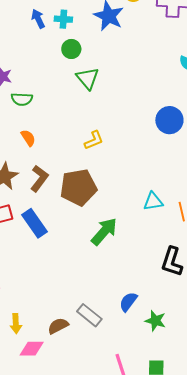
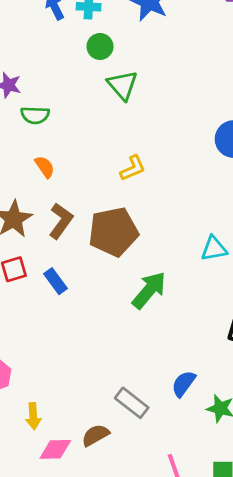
blue rectangle: (35, 223) -> (56, 281), size x0.7
brown semicircle: (58, 326) -> (95, 435), moved

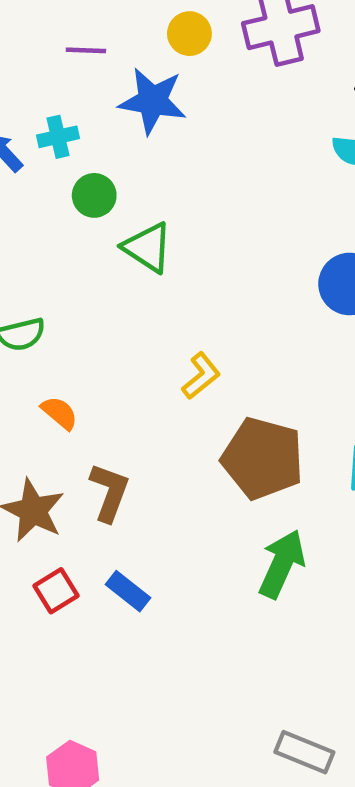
brown pentagon: (113, 232) -> (263, 458), moved, turned -30

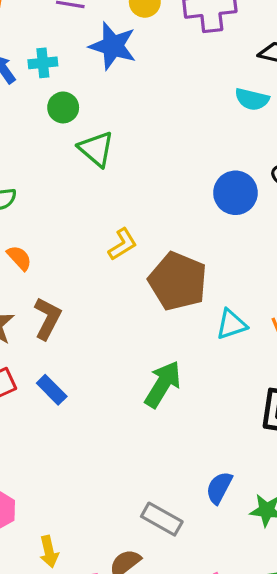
brown pentagon: (263, 458) -> (178, 281), moved

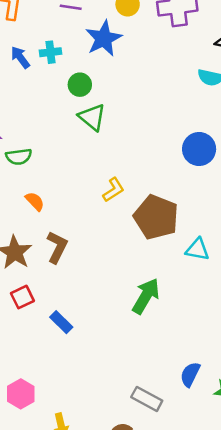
blue star: (113, 46) -> (104, 38), turned 30
green circle: (63, 107) -> (80, 85), moved
cyan triangle: (231, 324) -> (198, 250), turned 30
blue rectangle: (52, 390) -> (61, 322), moved

